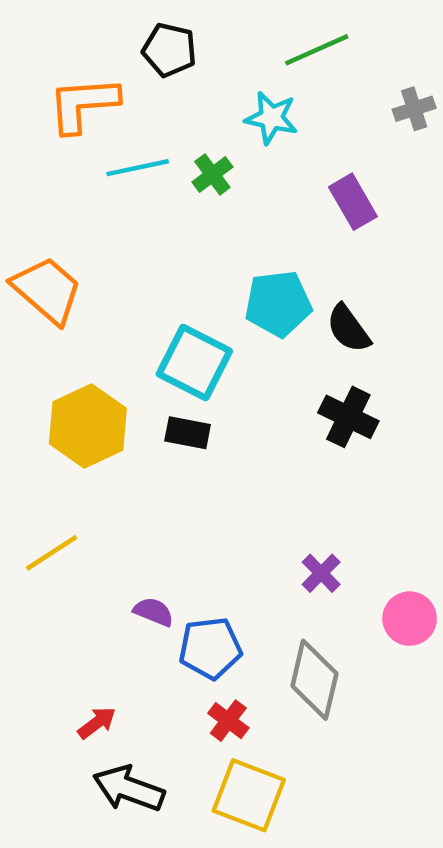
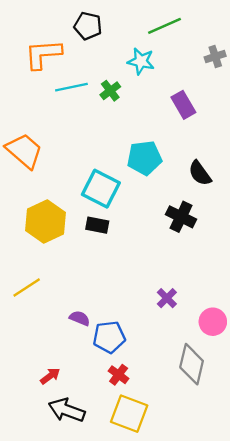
black semicircle: (348, 329) -> (200, 173), moved
gray diamond: (314, 680) -> (192, 364), moved

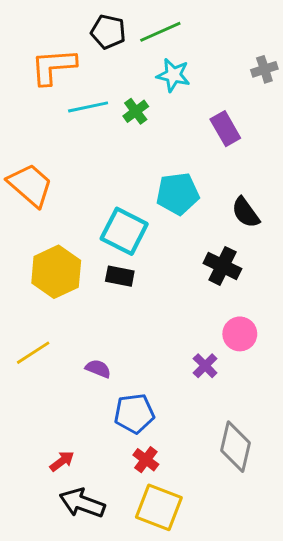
green line: (165, 26) -> (160, 32), moved
purple semicircle: (80, 318) -> (98, 369), moved
pink circle: (213, 322) -> (240, 334), moved

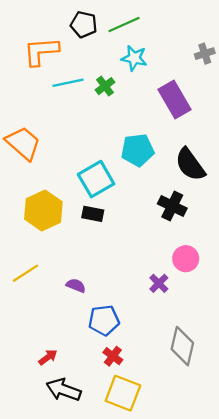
purple rectangle: (225, 129) -> (174, 100), size x1.4
black semicircle: (246, 212) -> (190, 165), size x1.4
cyan square: (124, 231) -> (96, 179), turned 33

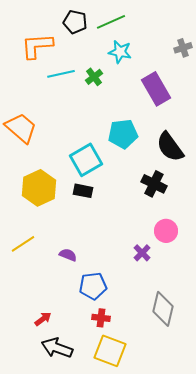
red cross: (113, 356) -> (101, 318), turned -30

